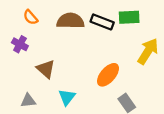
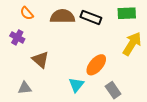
green rectangle: (129, 17) -> (127, 13), moved
cyan triangle: (67, 97) -> (76, 85), moved

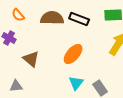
orange ellipse: (96, 65) -> (73, 54), moved
cyan triangle: (76, 85) -> (76, 83), moved

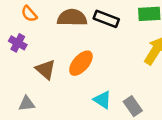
orange ellipse: (73, 54) -> (81, 63), moved
cyan triangle: (76, 83) -> (102, 100), turned -35

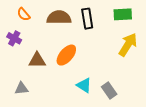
black rectangle: (106, 19) -> (87, 19), turned 60
brown triangle: (46, 69) -> (37, 60), turned -42

